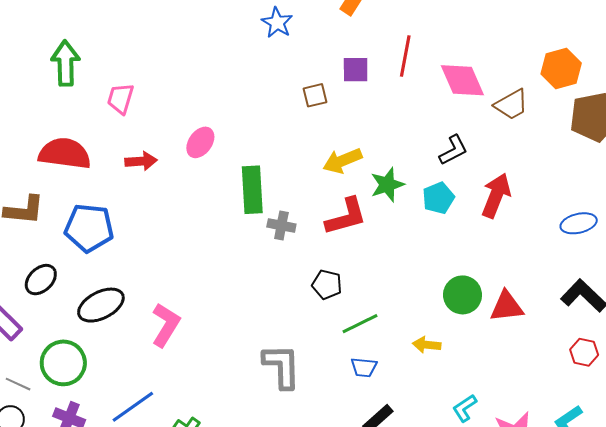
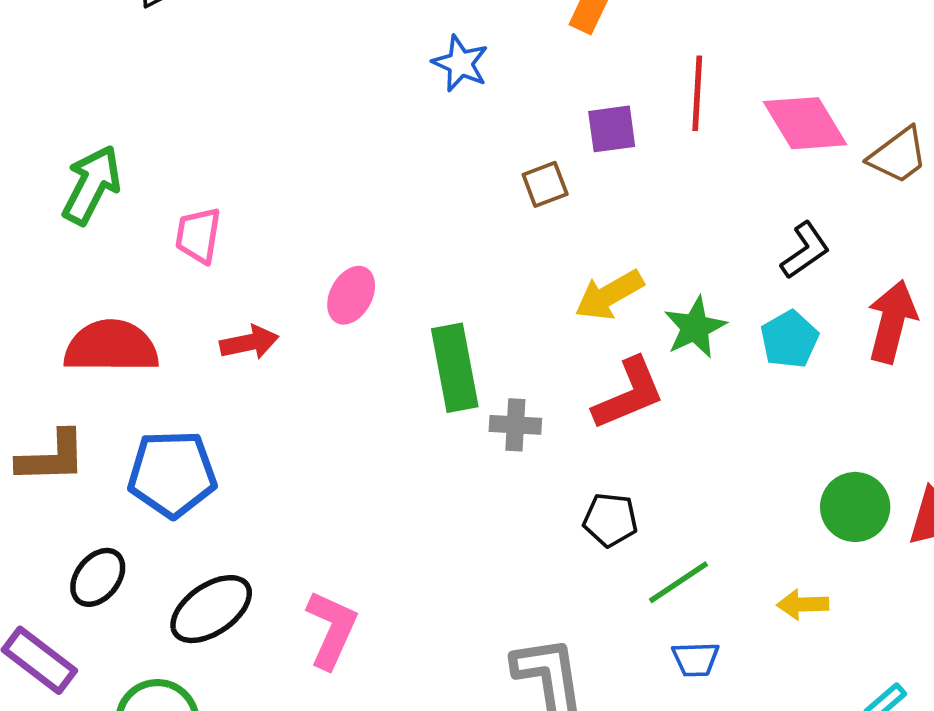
green arrow: (65, 63) -> (92, 185), turned 36

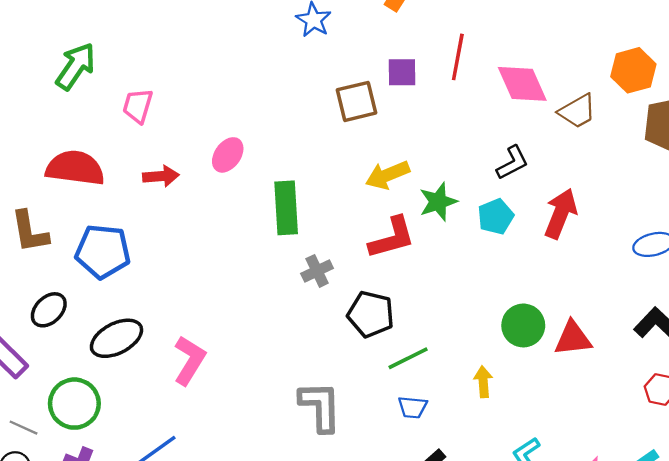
brown square: (545, 184) -> (357, 101), size x1.5
gray cross: (515, 425) -> (317, 271), moved, turned -36
brown L-shape: (52, 457) -> (30, 232), turned 75
black pentagon: (610, 520) -> (371, 314), size x1.4
yellow arrow: (803, 604) -> (483, 382), turned 80

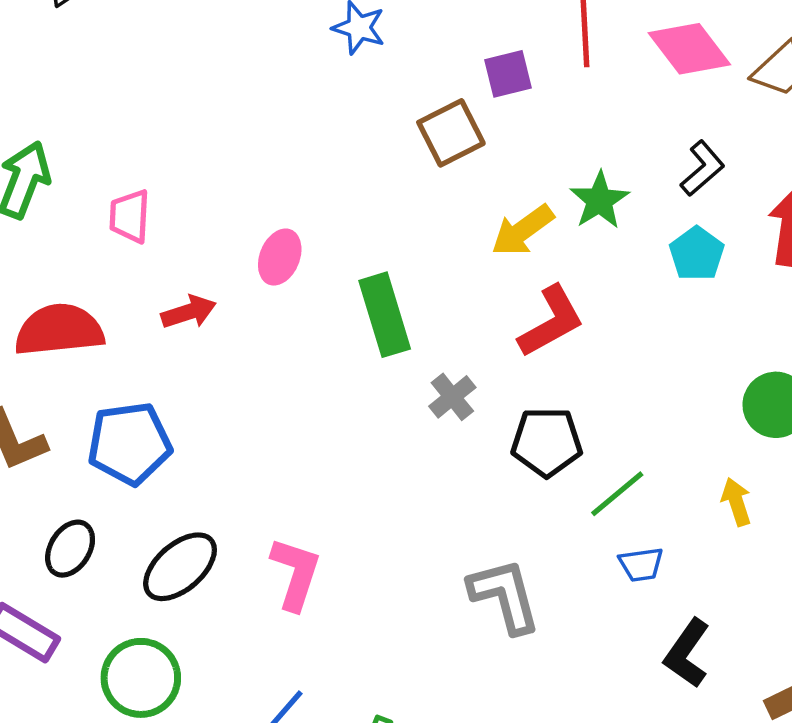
green star: (438, 202) -> (599, 200), moved

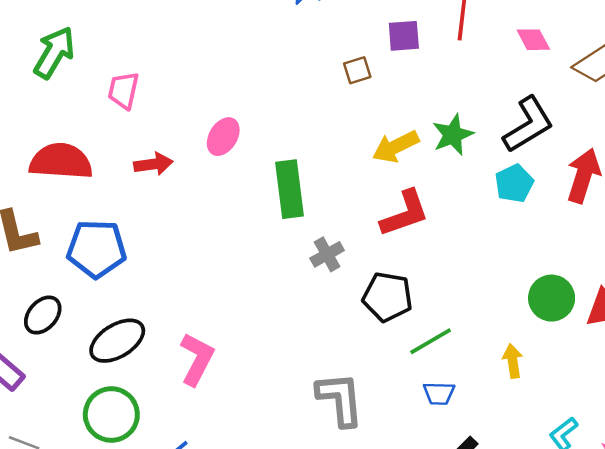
pink diamond: (689, 49) -> (533, 40), size x0.6
brown square: (451, 133) -> (357, 70), size x0.6
black L-shape: (702, 168) -> (528, 125), size x1.5
green circle: (141, 678) -> (111, 415), moved

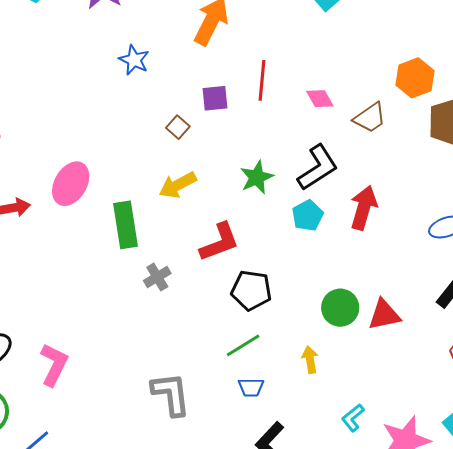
brown square: (357, 70) -> (178, 127), turned -30
pink ellipse: (223, 137) -> (71, 184), size x1.4
yellow arrow: (396, 147) -> (178, 185), moved
black pentagon: (387, 297) -> (251, 290), moved

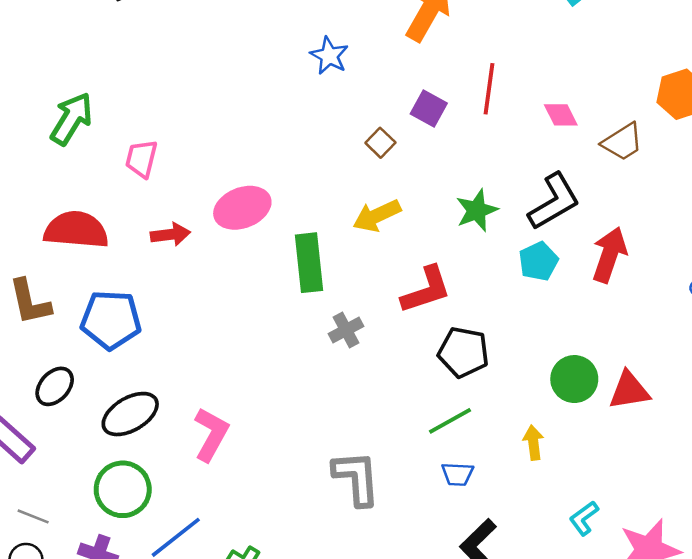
purple square: (215, 98) -> (429, 108), turned 32
pink ellipse: (71, 184) -> (242, 208), turned 36

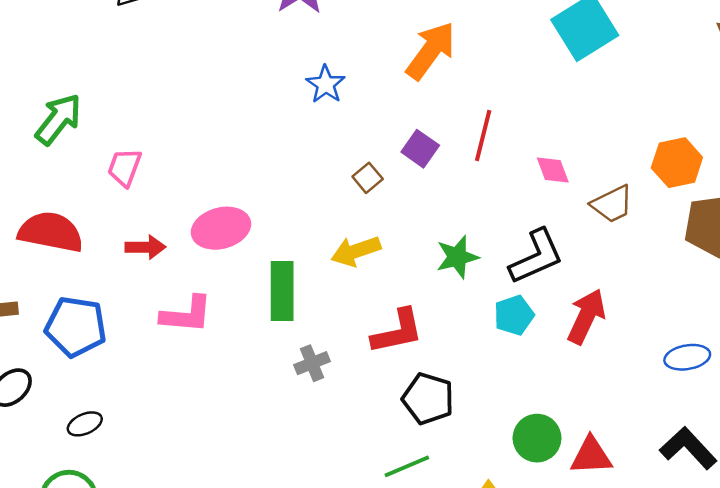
black ellipse: (130, 414) -> (85, 424), size x0.6
pink L-shape: (211, 434) -> (186, 315), moved, turned 60

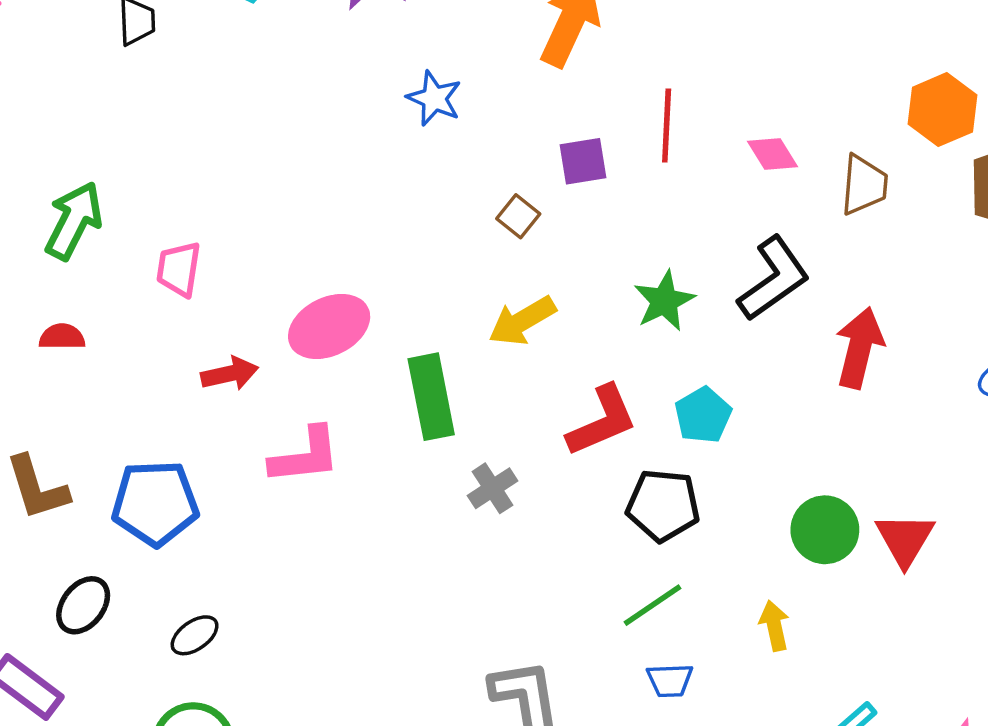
purple square: (420, 149) -> (583, 161), turned -33
brown trapezoid: (612, 204) -> (864, 185), turned -48
red semicircle: (51, 232) -> (62, 337), moved, size x0.5
cyan pentagon: (514, 315) -> (703, 415), moved
red triangle: (591, 456) -> (905, 539), turned -45

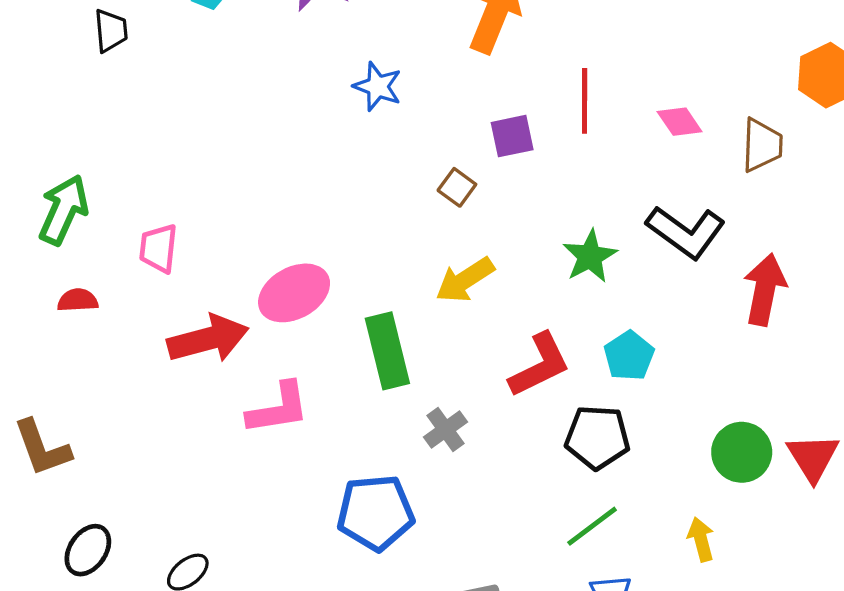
black L-shape: (774, 279) -> (686, 232), turned 74
red semicircle: (62, 337) -> (78, 300), moved
red arrow: (230, 374) -> (208, 339), size x1.6
blue pentagon: (155, 503) -> (376, 513), moved

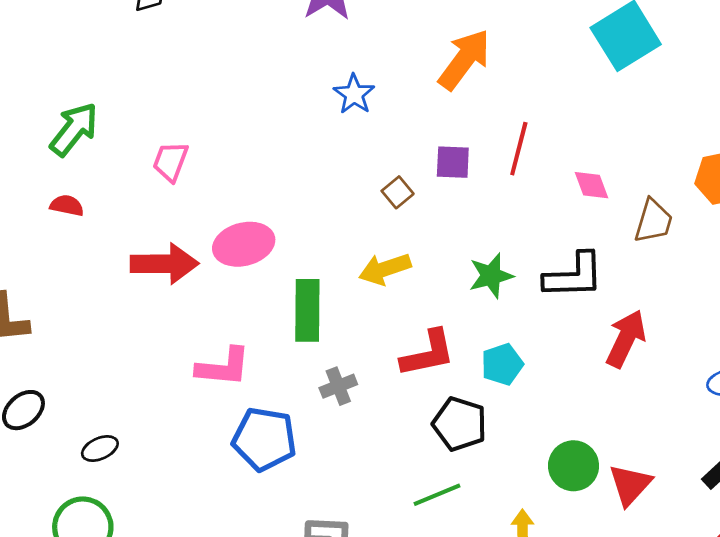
black L-shape: (686, 232) -> (574, 276), turned -52
pink trapezoid: (158, 248) -> (170, 162), moved
pink L-shape: (278, 408) -> (223, 367), moved

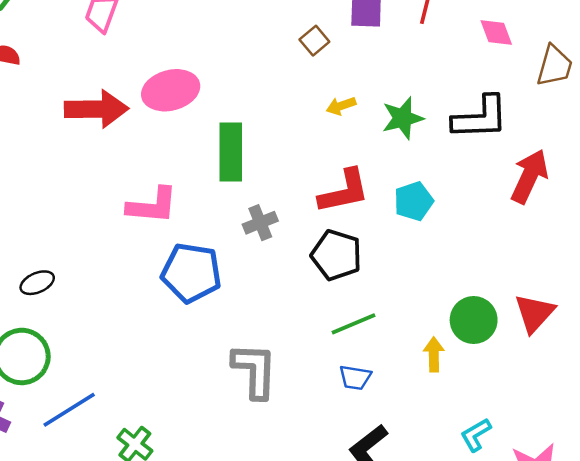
yellow arrow: (385, 269) -> (341, 106), moved, size x0.6
black pentagon: (460, 424) -> (336, 255), moved
green circle: (574, 466) -> (474, 320), moved

